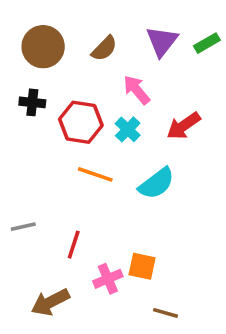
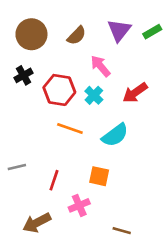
black cross: (32, 102) -> (23, 75), turned -36
orange square: (142, 266) -> (99, 176), moved

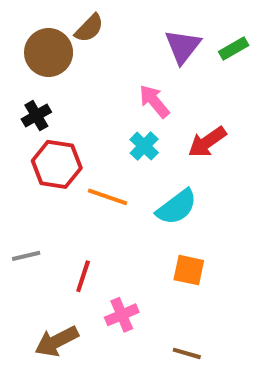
brown semicircle: (77, 36) -> (89, 28), moved
red hexagon: (59, 90) -> (57, 164), moved
orange square: (99, 176) -> (189, 270), moved

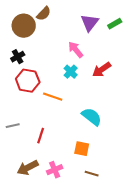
cyan semicircle: (177, 207) -> (92, 117), moved, turned -105
orange square: (189, 270) -> (82, 149), moved
pink cross: (122, 315) -> (55, 170), moved

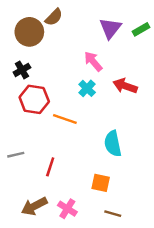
red arrow: (102, 70) -> (125, 86), turned 54
cyan semicircle: (92, 117) -> (113, 144), turned -140
pink cross: (55, 170) -> (67, 209), turned -35

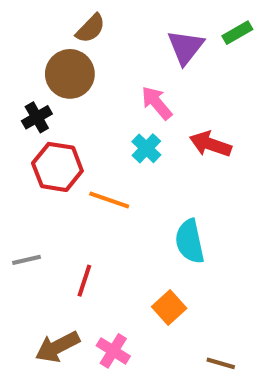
green rectangle: (141, 29) -> (237, 33), moved
brown circle: (29, 32) -> (70, 74), moved
orange square: (101, 183) -> (169, 307), turned 36
brown line: (113, 214) -> (221, 363), moved

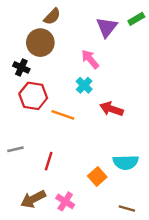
black cross: (37, 117) -> (21, 67), turned -35
red arrow: (210, 144) -> (111, 109), moved
cyan semicircle: (190, 241) -> (126, 162), moved, turned -80

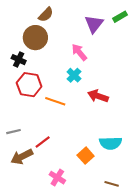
red line: (49, 161) -> (43, 142), turned 35
brown arrow: (33, 199) -> (22, 157), moved

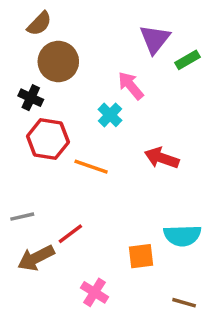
brown semicircle: (46, 15) -> (39, 24), moved
green rectangle: (120, 17) -> (188, 60), moved
cyan cross: (74, 75) -> (110, 115), moved
orange square: (86, 156) -> (141, 256), turned 35

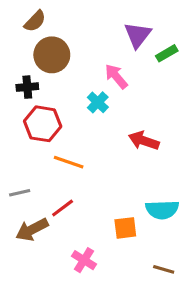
black cross: (31, 98) -> (27, 87), turned -30
orange line: (91, 167) -> (69, 162), moved

